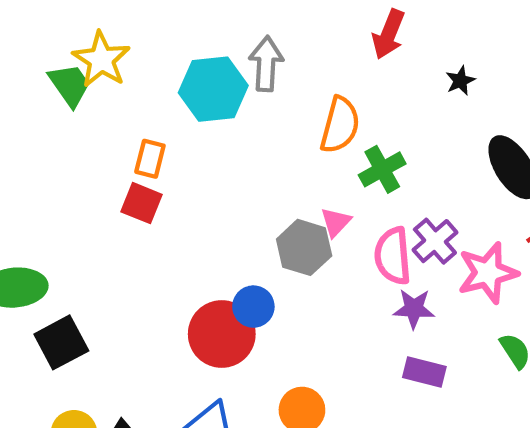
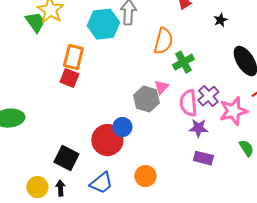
orange rectangle: (150, 159) -> (73, 57), size x1.4
black square: (61, 342) -> (66, 158), moved, turned -35

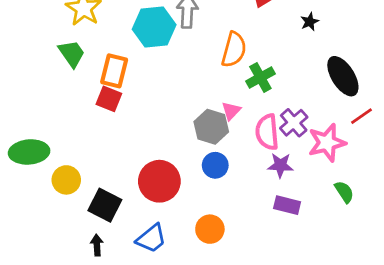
green trapezoid: (35, 22) -> (72, 54), moved
blue circle: (122, 127) -> (215, 165), moved
yellow circle: (37, 187) -> (66, 180), moved

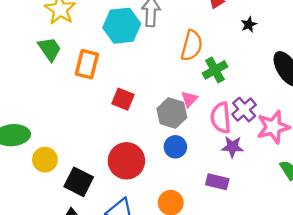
black star: (310, 22) -> (249, 25), moved
red square: (109, 99) -> (123, 99), moved
purple rectangle: (287, 205) -> (217, 182), moved

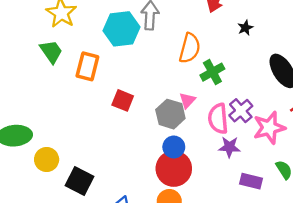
red circle: (126, 161) -> (174, 169), moved
purple rectangle: (217, 182) -> (251, 181), moved

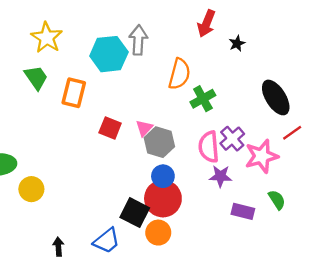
black star: (245, 28) -> (237, 43), moved
pink triangle: (187, 100) -> (144, 128), moved
black square: (80, 181) -> (135, 213), moved

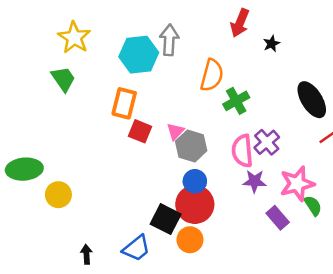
orange rectangle: (74, 93) -> (124, 103), moved
pink star: (262, 156) -> (297, 184), moved
purple rectangle: (243, 211) -> (278, 218), turned 35

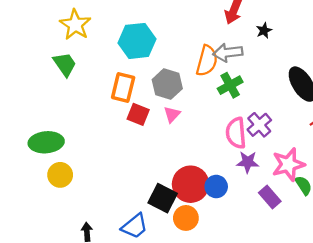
gray arrow: (169, 40) -> (228, 53), moved, turned -100
gray hexagon: (191, 146) -> (167, 84), moved
green ellipse: (24, 169) -> (46, 142), moved
blue circle: (195, 181) -> (216, 187), moved

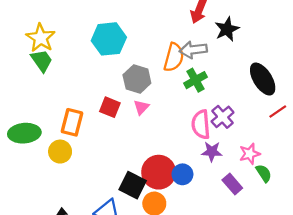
yellow star: (75, 25) -> (41, 38), moved
black star: (264, 30) -> (227, 29), size x1.6
orange rectangle: (123, 88) -> (72, 122), moved
pink star: (288, 164) -> (250, 154), size x0.7
yellow circle: (60, 175) -> (60, 152), moved

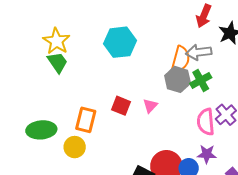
gray hexagon: (137, 79) -> (178, 79), moved
purple star: (212, 152) -> (207, 154), moved

